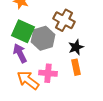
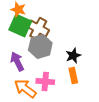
brown cross: (64, 20) -> (38, 29), moved
green square: (23, 31) -> (20, 26), moved

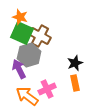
gray hexagon: (40, 47) -> (29, 55), moved
pink cross: (45, 82) -> (47, 89), turned -30

